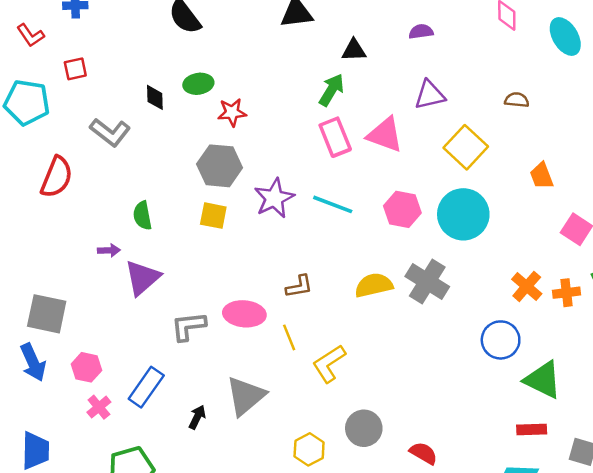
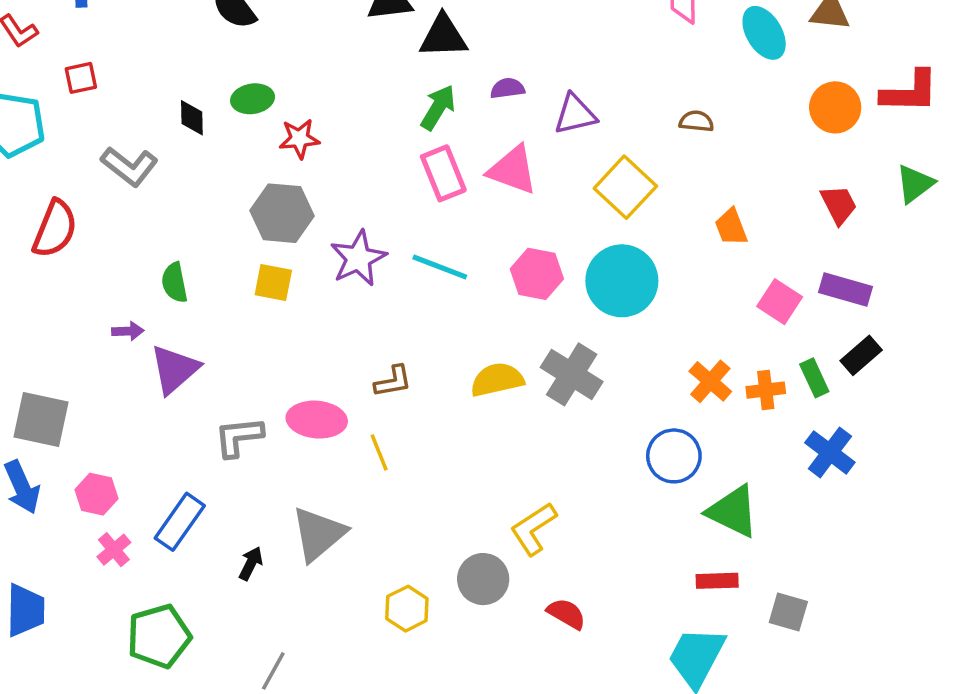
purple semicircle: (421, 32) -> (507, 88), moved
black triangle: (354, 50) -> (443, 36), moved, size x1.4
yellow L-shape: (329, 364) -> (533, 529), moved

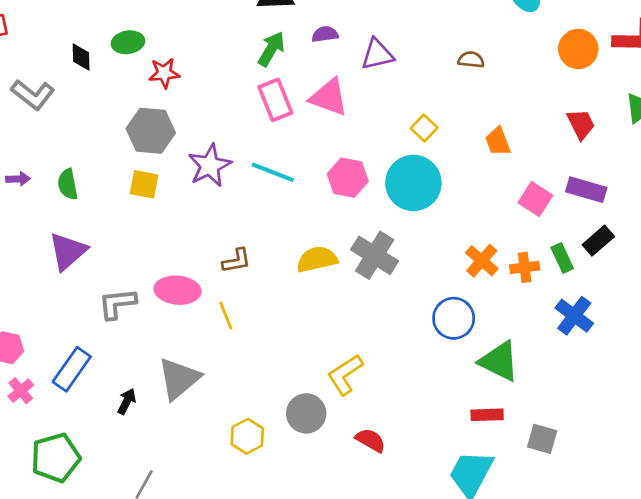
yellow square: (625, 187) -> (424, 128), moved, size x0.6
purple arrow: (128, 331) -> (18, 179), moved

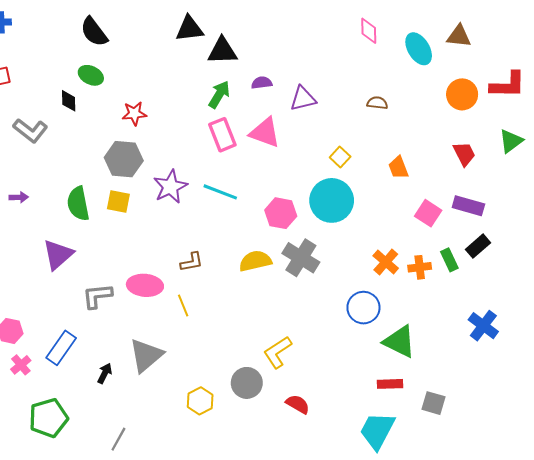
green ellipse: (128, 42) -> (91, 75), moved, turned 35
pink hexagon: (348, 178) -> (281, 213), moved
green semicircle: (68, 184) -> (78, 204), moved, size x1.4
blue cross: (574, 316) -> (483, 326), moved

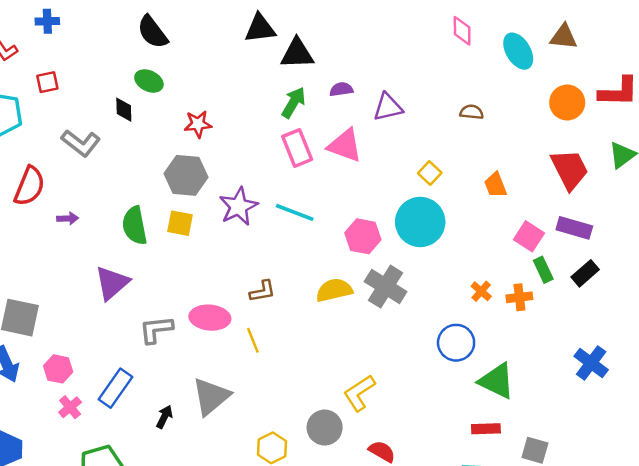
red trapezoid: (464, 154) -> (570, 169), size x1.5
green rectangle: (449, 260) -> (543, 270), moved
orange cross: (386, 262) -> (481, 291), size x0.7

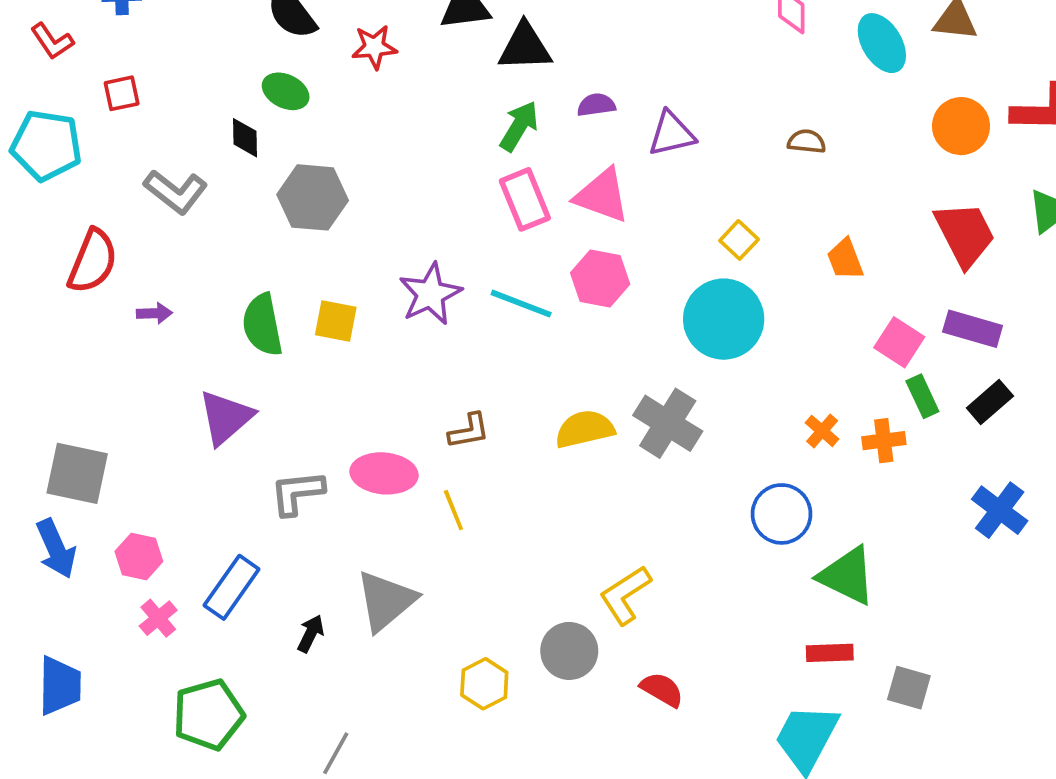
red star: (198, 124) -> (374, 47), moved
gray hexagon: (186, 175) -> (313, 197), moved
pink hexagon: (363, 236) -> (600, 279), moved
blue cross: (591, 363) -> (1000, 510), moved

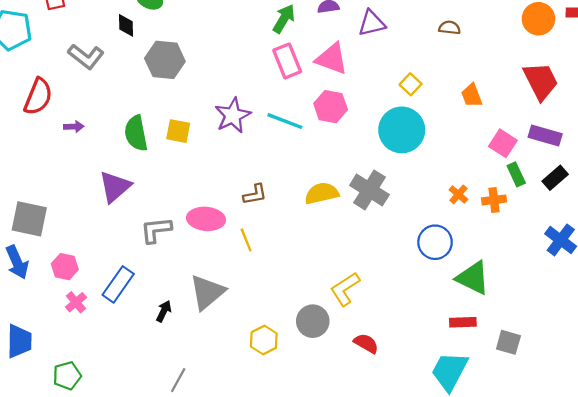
green pentagon: (208, 715) -> (67, 376), moved, size x0.7

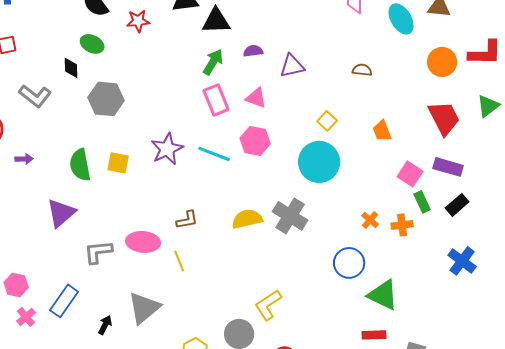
pink triangle: (332, 59) -> (256, 98), size x0.7

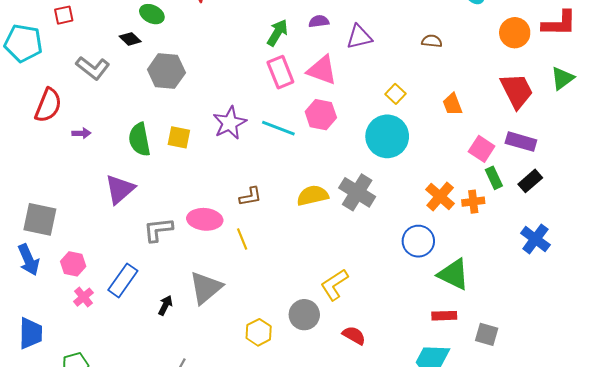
black diamond: (71, 68) -> (130, 39), turned -45
pink triangle: (256, 98) -> (322, 70), size x1.4
orange cross: (370, 220) -> (440, 196), size x1.6

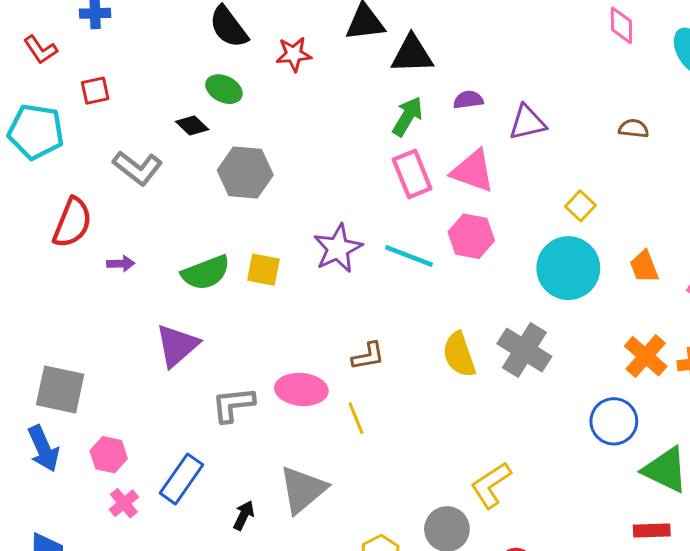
orange trapezoid: (453, 104) -> (644, 267), moved
green semicircle: (139, 139) -> (206, 273), turned -100
yellow semicircle: (313, 195) -> (459, 355), turned -96

